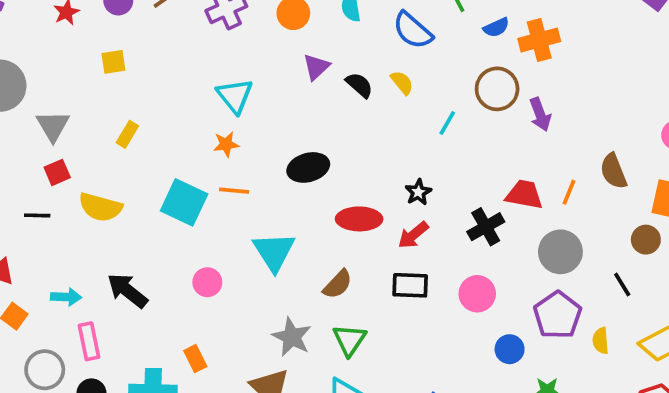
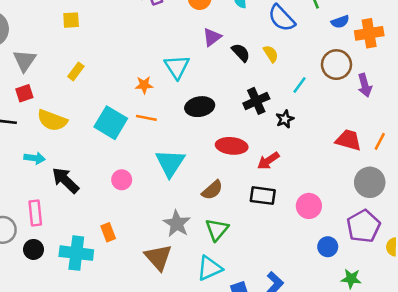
cyan triangle: (235, 96) -> (177, 67), moved
black star: (418, 192) -> (285, 119), moved
black cross: (486, 227) -> (256, 101), moved
cyan arrow: (66, 297) -> (35, 158), moved

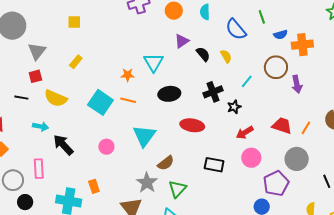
red arrow: (268, 161) -> (245, 133), moved
brown semicircle: (212, 190) -> (166, 163), moved
pink circle: (309, 206) -> (251, 158), moved
purple pentagon: (363, 226) -> (276, 183), moved
black circle: (33, 249) -> (25, 202), moved

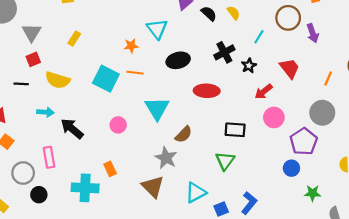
red trapezoid: (282, 126) -> (290, 68), moved, turned 40
green triangle: (177, 189) -> (225, 161), moved

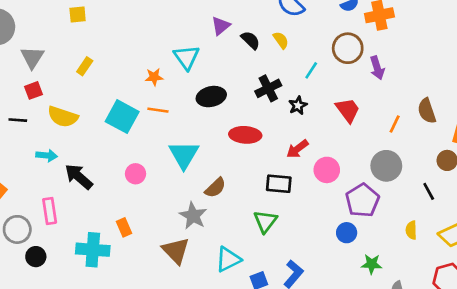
red arrow: (264, 92) -> (297, 149), moved

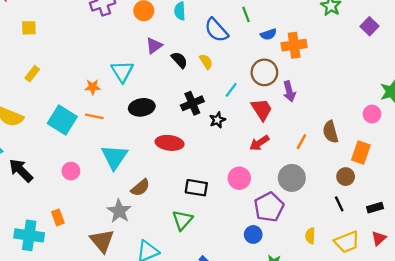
red trapezoid: (348, 110) -> (262, 109), moved
red arrow: (297, 149) -> (259, 143), moved
black line: (429, 191) -> (339, 204), moved

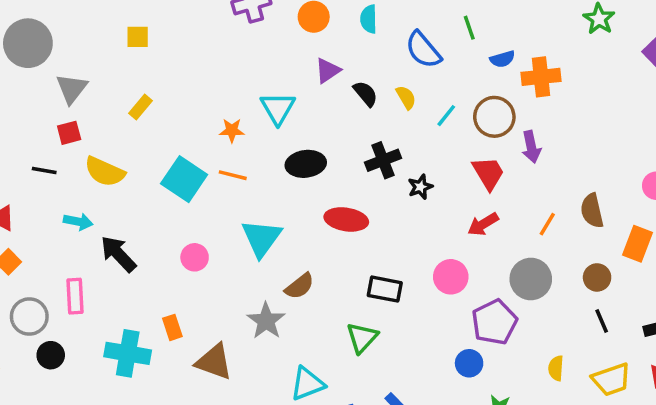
cyan line: (231, 90) -> (446, 116), moved
brown circle: (346, 177) -> (597, 277), moved
brown triangle: (102, 241) -> (214, 362), moved, turned -32

